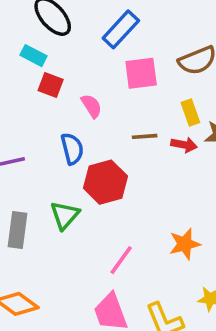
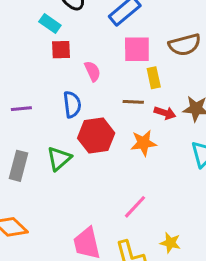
red square: (51, 85) -> (61, 50), turned -30
yellow rectangle: (190, 113) -> (154, 78), moved
orange star: (185, 244) -> (143, 143), moved
pink line: (121, 260) -> (135, 207), moved

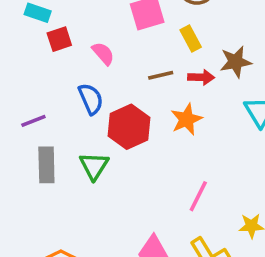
yellow rectangle: (154, 78) -> (191, 38), moved
gray rectangle: (18, 166) -> (46, 165), moved

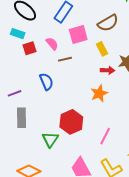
pink semicircle: (103, 53) -> (52, 44), moved
brown line: (161, 75) -> (65, 59), moved
red hexagon: (129, 127) -> (71, 122), moved
green triangle: (94, 166) -> (50, 139), moved

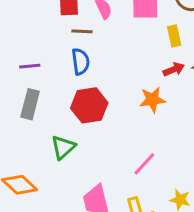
brown line: (65, 59) -> (82, 31), moved
red arrow: (108, 70) -> (174, 69), turned -40
red hexagon: (71, 122) -> (89, 105), moved

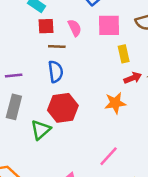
yellow rectangle: (174, 36) -> (124, 54), moved
green triangle: (63, 147) -> (41, 130), moved

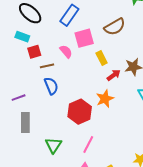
pink semicircle: (75, 28) -> (66, 51), moved
red hexagon: (63, 108) -> (80, 112), moved
green triangle: (41, 130) -> (53, 145), moved
pink line: (109, 156) -> (88, 145), moved

